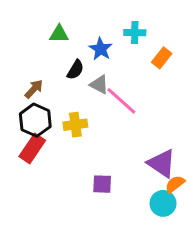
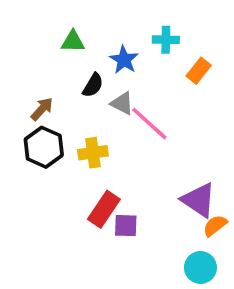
red rectangle: (32, 148) -> (104, 209), moved
cyan circle: (163, 203) -> (200, 268), moved

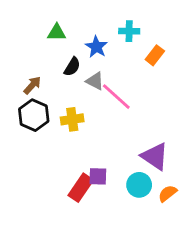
red rectangle: (104, 209) -> (81, 188), moved
orange semicircle: (215, 226) -> (168, 193), moved
cyan circle: (200, 268) -> (139, 185), moved

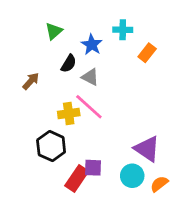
green triangle: (57, 33) -> (54, 31), turned -42
pink line: (116, 97) -> (89, 107), moved
black hexagon: (34, 115) -> (51, 146), moved

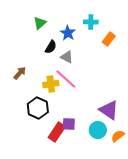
brown arrow: (31, 81) -> (20, 73), moved

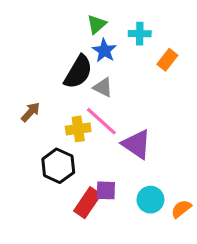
green triangle: (40, 23) -> (97, 24), moved
black semicircle: (51, 47) -> (78, 72), size x1.6
purple triangle: (109, 110) -> (137, 144), moved

